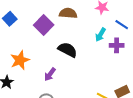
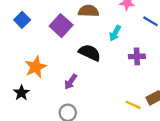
cyan arrow: (100, 35) -> (115, 33), moved
purple cross: (117, 45) -> (137, 56), moved

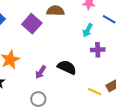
cyan arrow: (115, 33) -> (88, 30), moved
black semicircle: (90, 53) -> (67, 67), moved

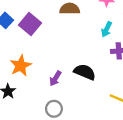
purple square: (32, 24) -> (30, 24), moved

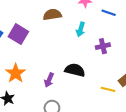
cyan arrow: (107, 29) -> (81, 29), moved

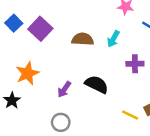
brown semicircle: (52, 15) -> (83, 39), moved

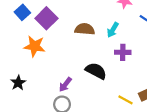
purple cross: (135, 64) -> (123, 52), moved
orange star: (27, 73) -> (34, 46), moved, turned 30
purple arrow: (64, 89) -> (65, 84), moved

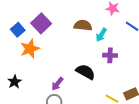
blue square: (22, 12) -> (18, 30), moved
brown semicircle: (85, 29) -> (83, 25), moved
orange star: (34, 46) -> (30, 49), turned -30

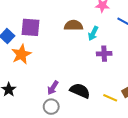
purple square: (41, 23) -> (30, 27), turned -36
black semicircle: (85, 72) -> (80, 91), moved

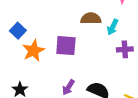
purple square: (30, 27) -> (66, 46), moved

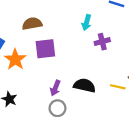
brown semicircle: (91, 18) -> (32, 24), moved

